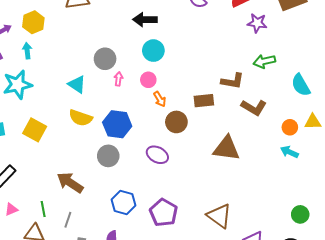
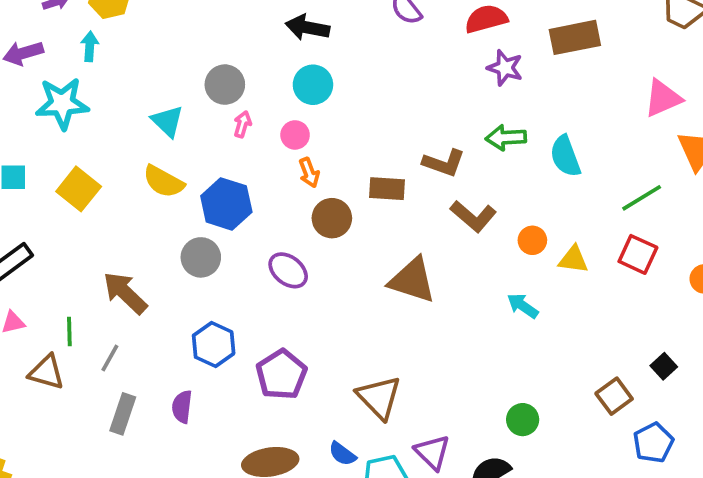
cyan semicircle: (301, 85) -> (565, 156), moved
orange circle: (290, 127) -> (532, 240), moved

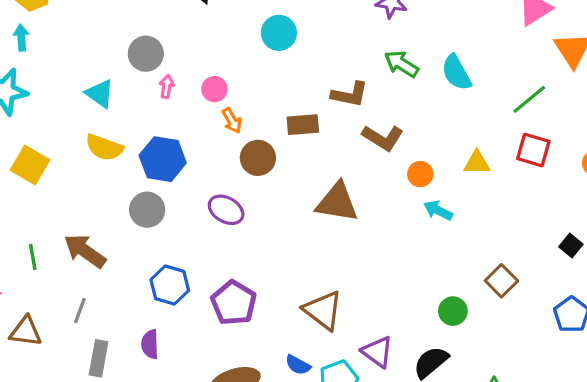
cyan circle: (313, 85) -> (279, 33), moved
green arrow: (506, 138) -> (401, 64), turned 44
orange circle: (532, 240) -> (420, 174), moved
green line: (69, 332) -> (33, 257), moved
brown square: (614, 396) -> (501, 281), moved

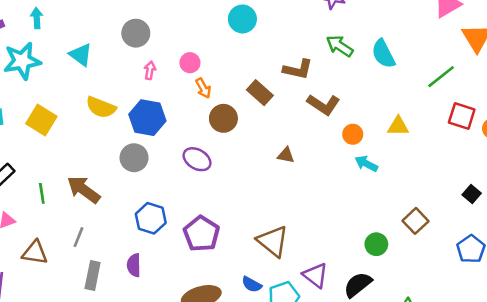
pink arrow: (167, 86) -> (150, 70), moved
cyan triangle: (100, 94) -> (81, 55), moved
brown rectangle: (303, 125) -> (260, 93), turned 45
red square: (533, 150) -> (462, 116), moved
brown triangle: (337, 202) -> (286, 155), size x0.5

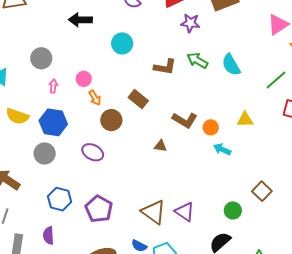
brown L-shape: (298, 69) -> (165, 67), moved
brown L-shape: (323, 105) -> (185, 120), moved
purple triangle: (315, 275) -> (185, 212), moved

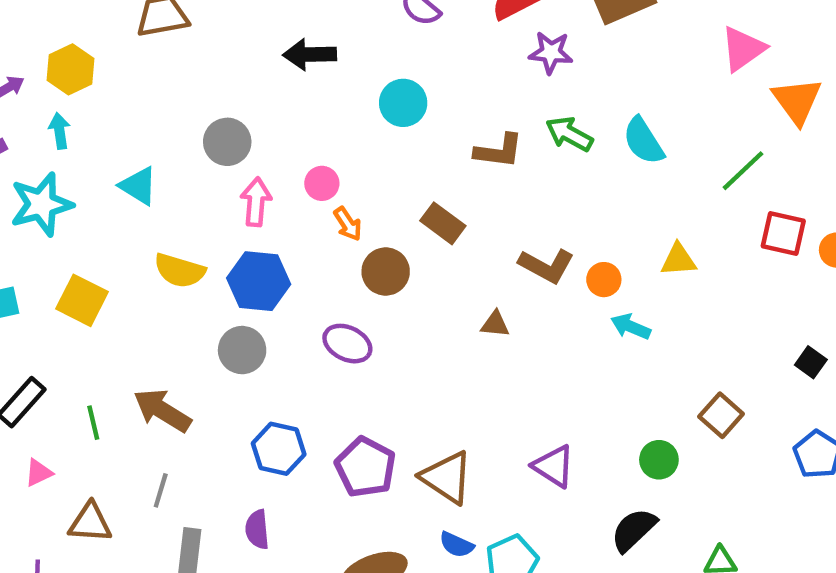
pink arrow: (53, 86) -> (256, 202), size x1.5
brown triangle: (154, 212) -> (447, 477), moved

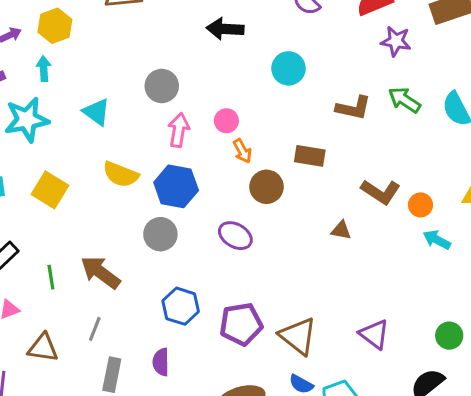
brown rectangle: (443, 223) -> (310, 156), turned -32
purple pentagon: (365, 467) -> (241, 324), turned 30

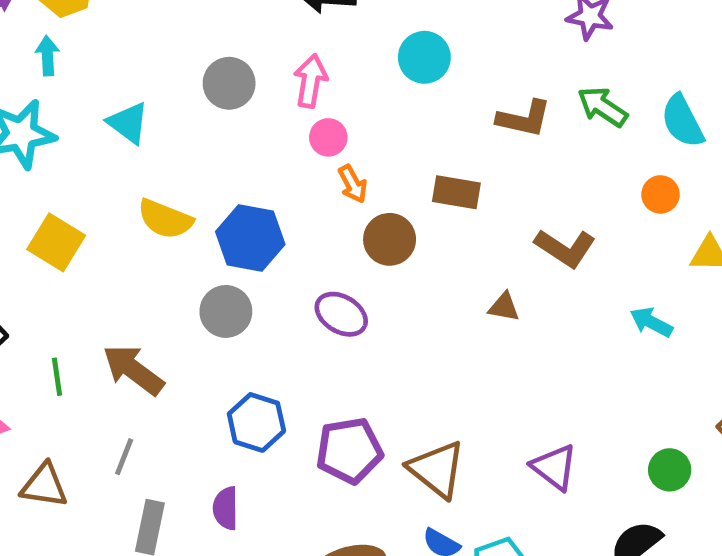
pink arrow: (179, 130) -> (311, 81), moved
orange circle: (421, 205) -> (660, 194), moved

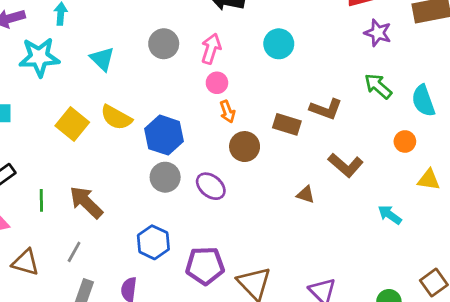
brown L-shape: (524, 119) -> (326, 109), moved
yellow square: (56, 242) -> (72, 124), moved
gray circle: (226, 311) -> (165, 177), moved

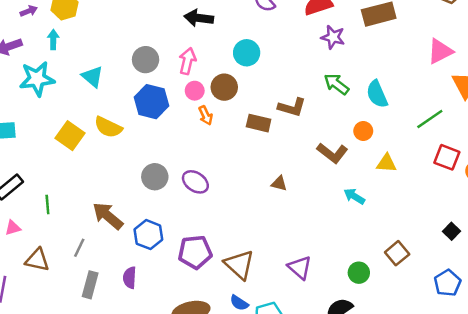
blue hexagon: (164, 135) -> (151, 102), moved
brown circle: (245, 147) -> (224, 87), moved
brown L-shape: (346, 165) -> (332, 153), moved
brown arrow: (86, 202) -> (108, 216), moved

